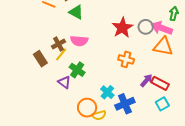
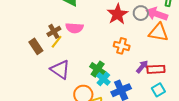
green cross: (77, 70) -> (98, 69), moved
purple triangle: (64, 82) -> (60, 70), size x1.5
red rectangle: (160, 83) -> (156, 69), turned -30

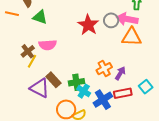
brown rectangle: (36, 46) -> (53, 80), moved
orange cross: (122, 46) -> (104, 69), moved, turned -35
green cross: (98, 69) -> (76, 82), turned -35
red rectangle: (156, 69) -> (123, 93), moved
cyan square: (158, 90) -> (146, 87), moved

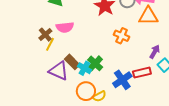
orange cross: (104, 69) -> (122, 36), moved, turned -35
purple arrow: (120, 73) -> (155, 52), moved
green cross: (76, 82) -> (95, 63), turned -35
cyan cross: (84, 91) -> (85, 68), moved

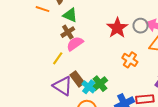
pink semicircle: (65, 27) -> (75, 44), turned 144
brown cross: (45, 35) -> (68, 32), moved

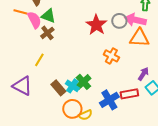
pink semicircle: (75, 44) -> (34, 20), moved, turned 102
brown rectangle: (77, 79) -> (58, 88), moved
purple triangle: (63, 86) -> (22, 86), moved

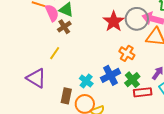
gray circle: (119, 21) -> (137, 19), size x1.5
green cross: (83, 82) -> (132, 80), moved
brown rectangle: (58, 88) -> (66, 96), moved, turned 49
blue cross: (109, 100) -> (110, 75), moved

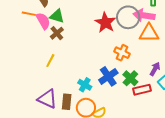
purple triangle: (36, 78) -> (47, 99), moved

